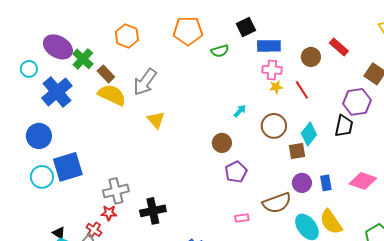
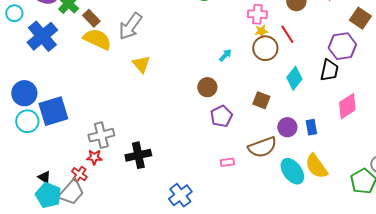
brown circle: (274, 126) -> (265, 48), moved
blue circle: (39, 136) -> (24, 93), moved
brown square: (297, 151) -> (261, 100), moved, turned 30
pink diamond: (363, 181) -> (347, 106), moved, turned -52

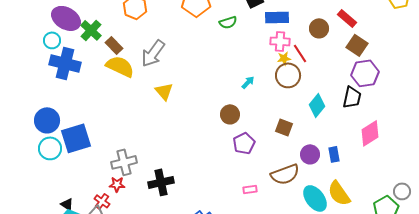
cyan circle: (14, 13) -> (52, 40), moved
brown square: (360, 18) -> (357, 45), moved
red line: (287, 34) -> (300, 53), moved
blue cross: (42, 36) -> (65, 63), turned -36

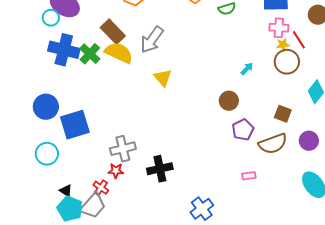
green cross: (91, 30) -> (90, 54), moved
cyan circle: (52, 40) -> (51, 18), moved
brown rectangle: (114, 45) -> (113, 32), size x1.4
cyan circle: (50, 148) -> (47, 154), moved
brown semicircle: (285, 174) -> (273, 144), moved

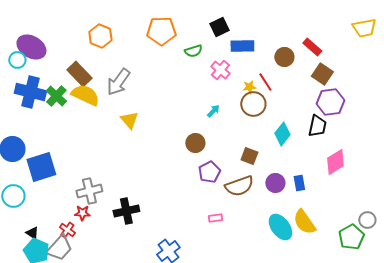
pink cross: (279, 28) -> (220, 70), moved, turned 36

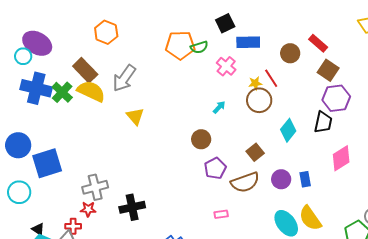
orange pentagon: (161, 31) -> (180, 45), moved
brown square: (249, 156) -> (255, 152), turned 30
red cross: (67, 230) -> (73, 226), turned -35

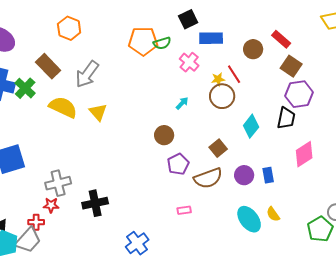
yellow semicircle: (91, 91) -> (63, 107), moved
yellow semicircle: (310, 218) -> (273, 214), size x0.6

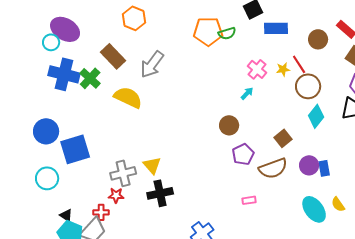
pink cross: (189, 62) -> (257, 69), moved
brown circle: (222, 96) -> (308, 86), moved
yellow triangle: (98, 112) -> (152, 165), moved
blue rectangle: (268, 175) -> (324, 168), moved

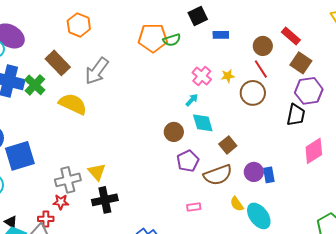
blue rectangle: (276, 28) -> (221, 35), size x0.7
red line: (299, 64) -> (261, 69), moved
cyan diamond: (316, 116) -> (203, 123), moved, turned -55
yellow semicircle: (338, 204) -> (237, 204), moved

